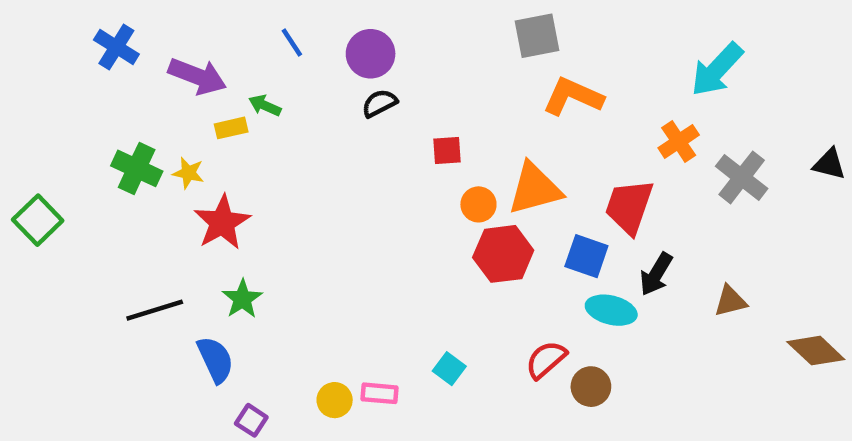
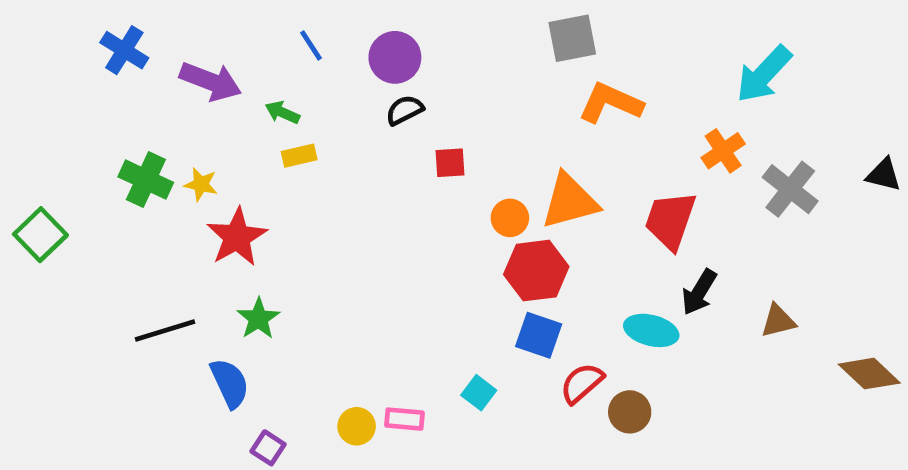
yellow rectangle: (231, 128) -> (299, 156), moved
red square: (447, 150) -> (450, 163), moved
blue square: (586, 256) -> (539, 335), moved

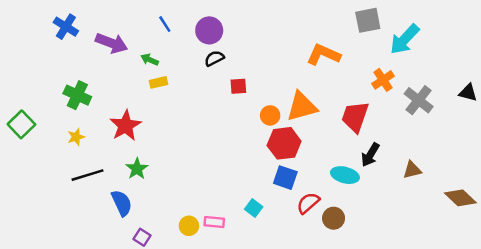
gray square: (572, 38) -> (368, 20), moved
yellow star: (201, 184) -> (76, 137), moved, turned -30

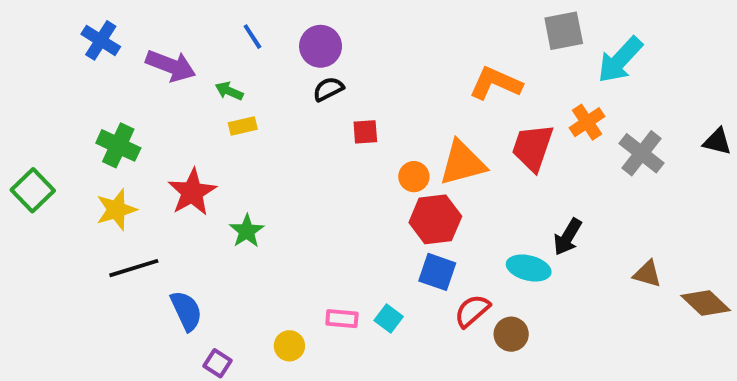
red trapezoid: (355, 117) -> (533, 147), moved
yellow star: (76, 137) -> (116, 210), size x1.5
green star: (137, 169) -> (247, 231), moved
brown triangle: (412, 170) -> (647, 274), moved, turned 30
pink rectangle: (214, 222) -> (342, 319), moved

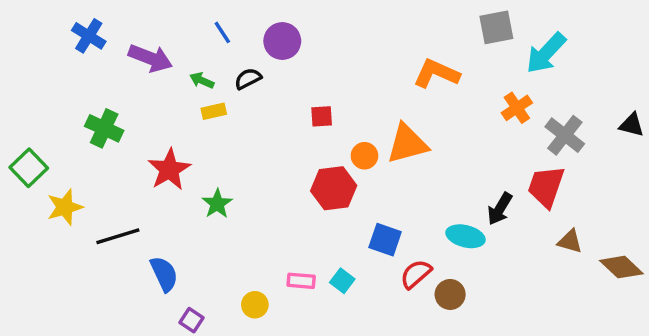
black semicircle: (328, 89) -> (248, 79), moved
red trapezoid: (533, 147) -> (546, 187), moved
yellow star: (116, 210) -> (65, 207), moved
red hexagon: (435, 219) -> (334, 188), moved

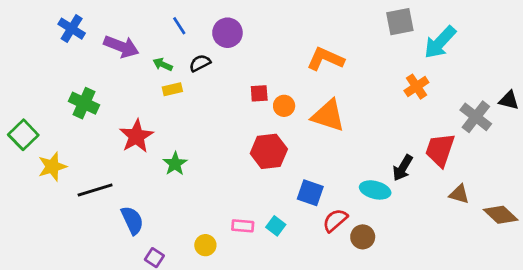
orange L-shape: (436, 74) -> (325, 59), moved
gray cross: (565, 135) -> (476, 117), moved
orange triangle: (407, 144) -> (328, 115), turned 33
orange circle: (364, 156) -> (284, 106), moved

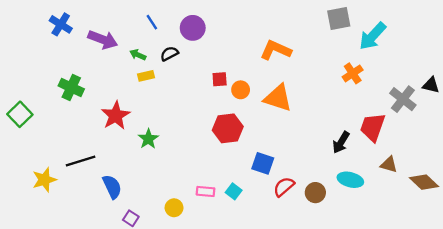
yellow star: (52, 167) -> (44, 180), moved
cyan ellipse: (375, 190) -> (350, 180), moved
brown circle: (363, 237) -> (315, 193), moved

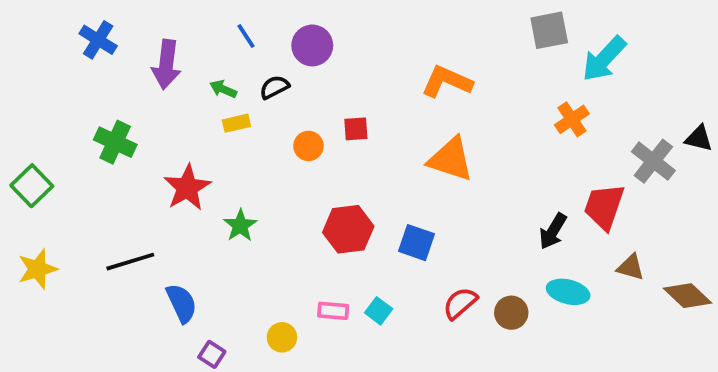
purple arrow: (103, 40) -> (166, 64), turned 76
orange circle: (241, 90) -> (308, 146), moved
red hexagon: (228, 128) -> (348, 229), moved
blue square: (263, 163) -> (416, 243), moved
yellow star: (44, 180) -> (37, 269), moved

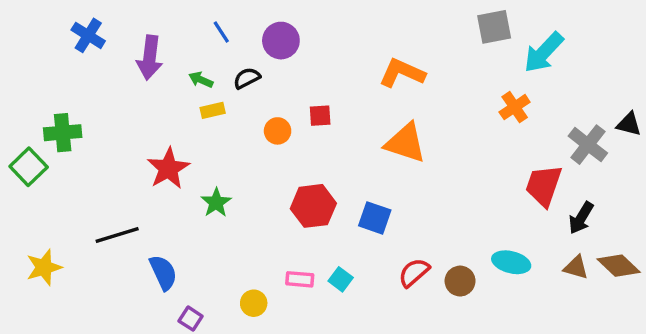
green cross: (115, 142) -> (63, 133), moved, turned -30
black arrow: (553, 231) -> (581, 218), moved
brown triangle: (631, 267) -> (576, 267), moved
yellow star: (37, 269) -> (44, 267), moved

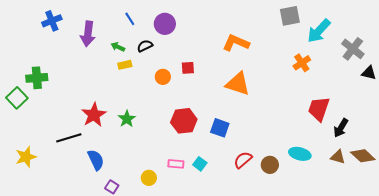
blue cross: (88, 35) -> (52, 21), turned 36
gray cross: (588, 145) -> (353, 49), moved
red star: (168, 168) -> (94, 115), moved

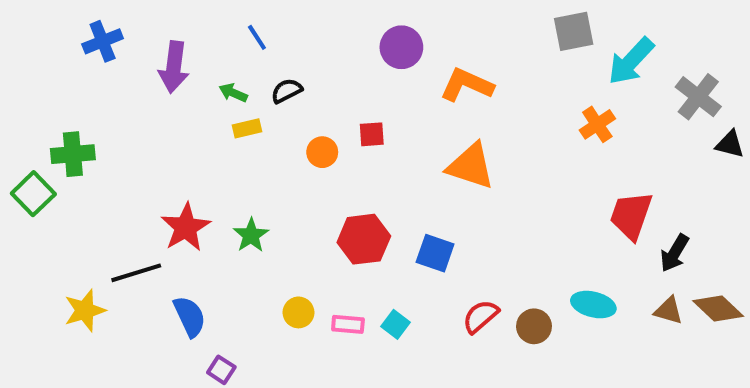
purple circle: (165, 24) -> (401, 47), moved
yellow star: (26, 157) -> (85, 310), moved
yellow circle: (149, 178) -> (298, 312), moved

